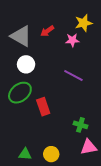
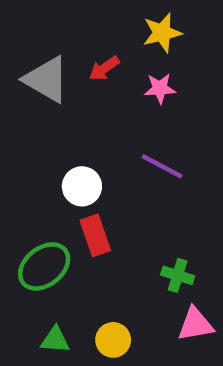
yellow star: (83, 23) -> (162, 33), moved
white circle: (26, 64) -> (82, 186), moved
green ellipse: (20, 93) -> (44, 266), moved

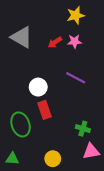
red arrow: (104, 68) -> (55, 42), moved
green ellipse: (44, 266) -> (21, 124), turned -70
green triangle: (55, 340) -> (12, 159), moved

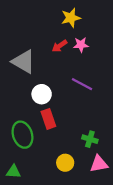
yellow star: (76, 15) -> (71, 18), moved
gray triangle: (22, 37) -> (24, 62), moved
yellow circle: (53, 159) -> (65, 163), moved

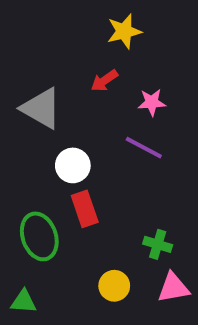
pink star: (81, 45) -> (152, 102), moved

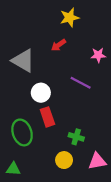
pink star: (152, 102) -> (98, 55), moved
green cross: (158, 244) -> (76, 137), moved

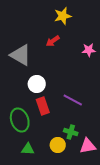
purple line: (81, 83) -> (73, 100), moved
green cross: (76, 137) -> (71, 132), moved
green triangle: (13, 169) -> (28, 149), moved

